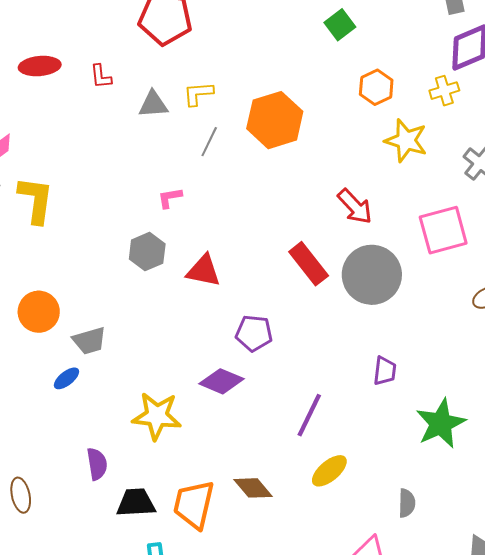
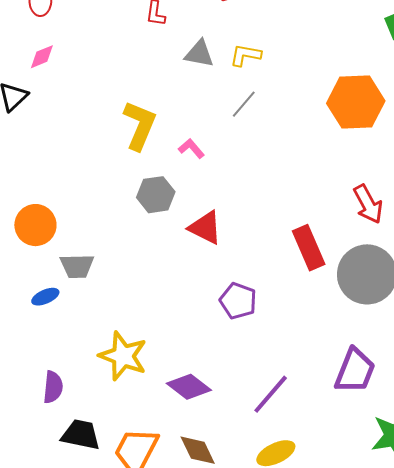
orange hexagon: (275, 120) -> (356, 102), moved
pink L-shape: (170, 198) -> (191, 148), turned 44
yellow L-shape: (36, 200) -> (140, 125), moved
purple trapezoid: (385, 371) -> (355, 371), size x1.6
purple diamond: (221, 381) -> (189, 387), moved

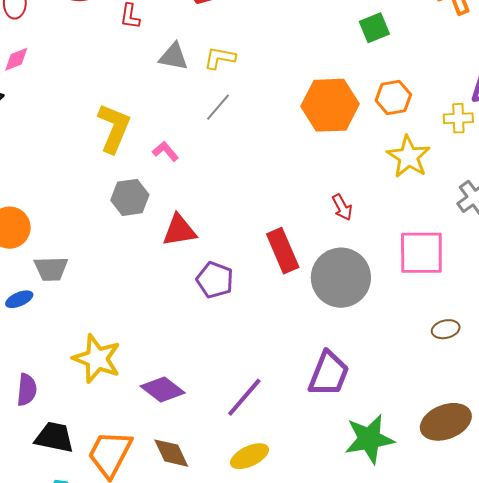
red arrow: (368, 204) -> (342, 207), size x0.7
red triangle: (205, 228) -> (179, 230), turned -36
purple pentagon: (238, 301) -> (215, 280), moved

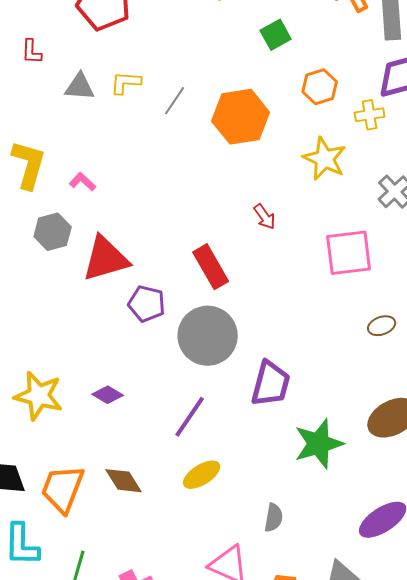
orange hexagon: (393, 97) -> (320, 87), moved
gray line: (218, 107) -> (175, 101), moved
red triangle: (179, 230) -> (106, 259), size x1.4
gray circle: (341, 278) -> (208, 336), moved
purple diamond: (163, 390) -> (108, 395), moved, size x0.7

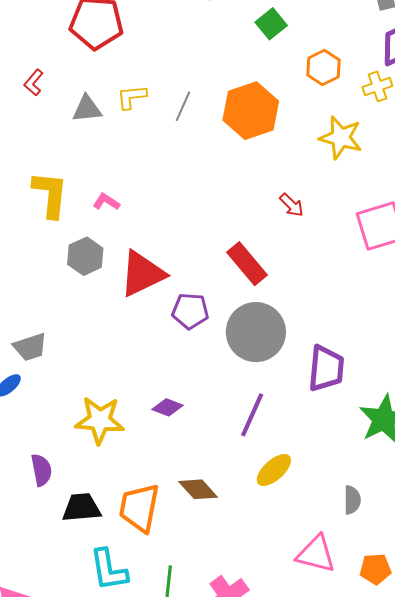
red L-shape: (32, 52) -> (34, 83), turned 48

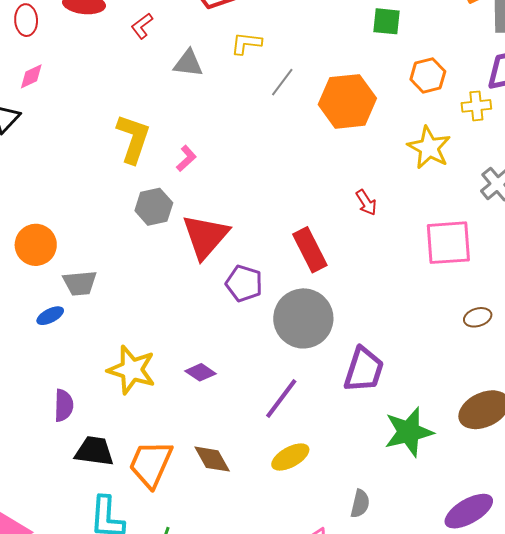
green square: (271, 24) -> (386, 21), turned 32
yellow L-shape: (132, 97) -> (246, 43), moved
pink L-shape: (106, 202) -> (186, 158), turned 92
red triangle: (142, 274) -> (205, 236), turned -36

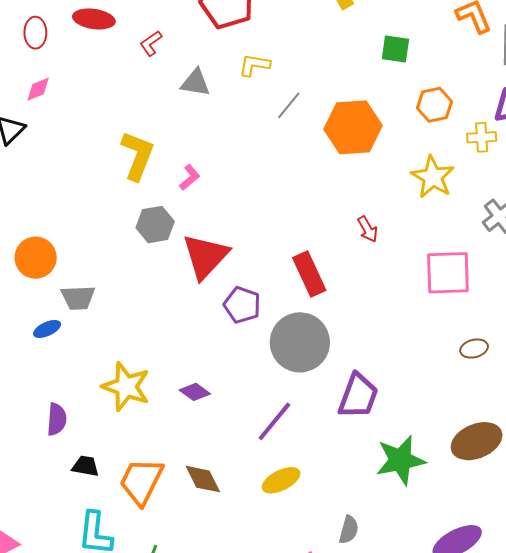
black trapezoid: (94, 451) -> (86, 466), size x0.7

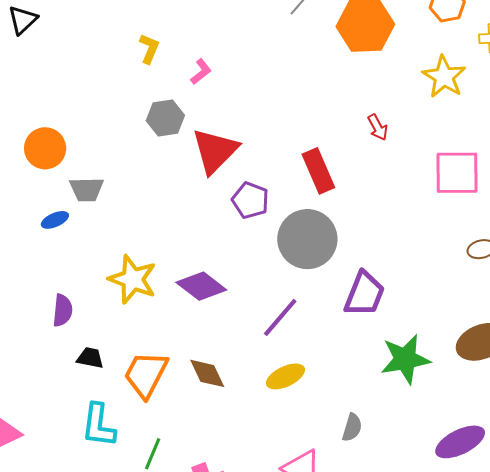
yellow L-shape: (137, 156) -> (149, 49), size x0.6
purple diamond: (195, 392) -> (201, 286), size x1.6

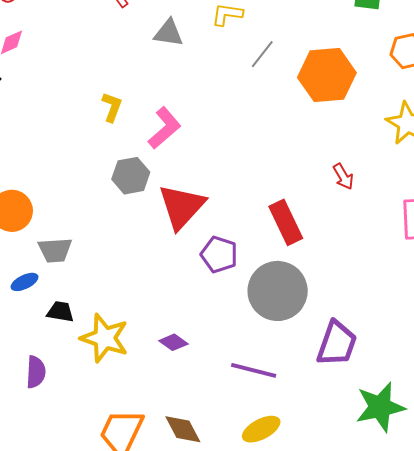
pink L-shape: (201, 72) -> (164, 128), size x1.6
purple diamond: (201, 286) -> (173, 342), size x0.6
purple line: (280, 317) -> (254, 370), turned 66
black trapezoid: (90, 358) -> (60, 312), moved

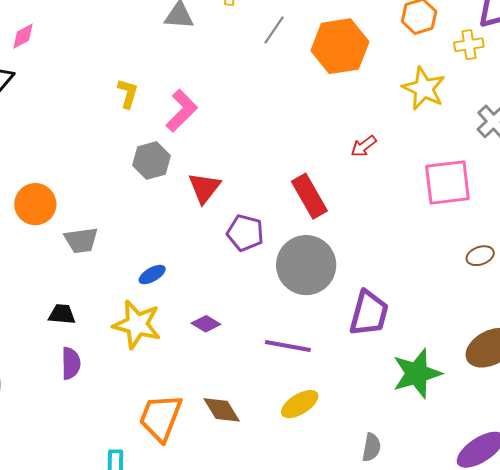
red arrow: (343, 177) -> (364, 146), turned 88
red triangle: (182, 207) -> (204, 188), size x0.7
blue ellipse: (25, 282) -> (152, 275), moved
black trapezoid: (60, 312) -> (62, 314), moved

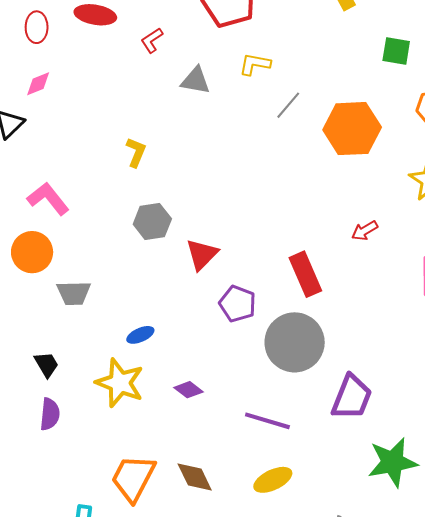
pink L-shape: (182, 111) -> (48, 199), moved, turned -90
black trapezoid: (62, 314) -> (46, 364), turned 48

